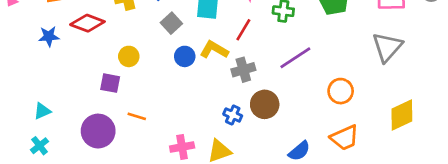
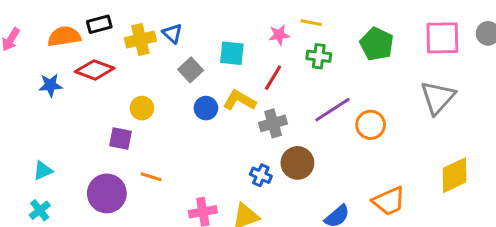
orange circle: (341, 91) -> (371, 125), moved

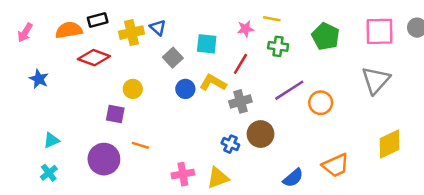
blue star: (50, 85) -> (39, 79), moved, turned 30

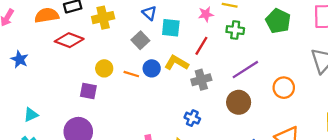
blue triangle: (158, 28) -> (149, 13), moved
orange circle: (321, 103) -> (284, 88), moved
brown circle: (261, 134) -> (239, 102), moved
orange line: (140, 145) -> (131, 74), moved

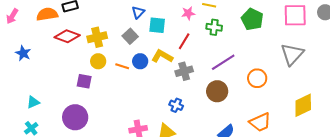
blue triangle: (149, 13) -> (138, 12), turned 32
yellow cross: (103, 18) -> (97, 37), moved

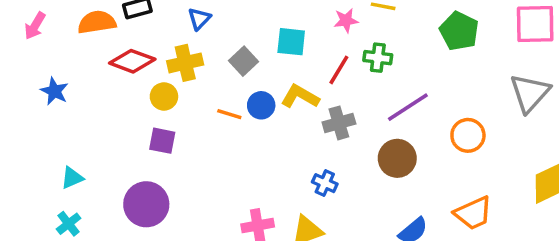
blue triangle: (138, 12) -> (199, 19), moved
green cross: (214, 27) -> (378, 58), moved
yellow circle: (98, 61) -> (164, 96), moved

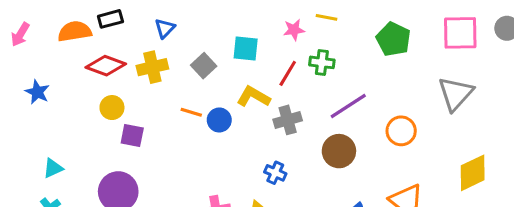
yellow circle: (164, 96) -> (112, 108), moved
blue circle: (261, 105) -> (219, 120), moved

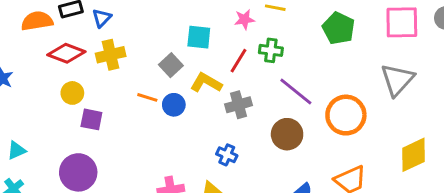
blue triangle: (165, 28) -> (102, 18), moved
gray square: (204, 66) -> (171, 65), moved
purple line: (348, 106) -> (296, 92), turned 72
orange circle: (401, 131) -> (346, 115), size x1.4

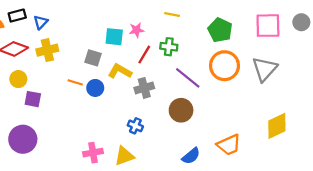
pink star: (244, 19) -> (136, 30), moved
gray square: (171, 65) -> (93, 58), turned -30
orange circle: (346, 115) -> (224, 66), moved

